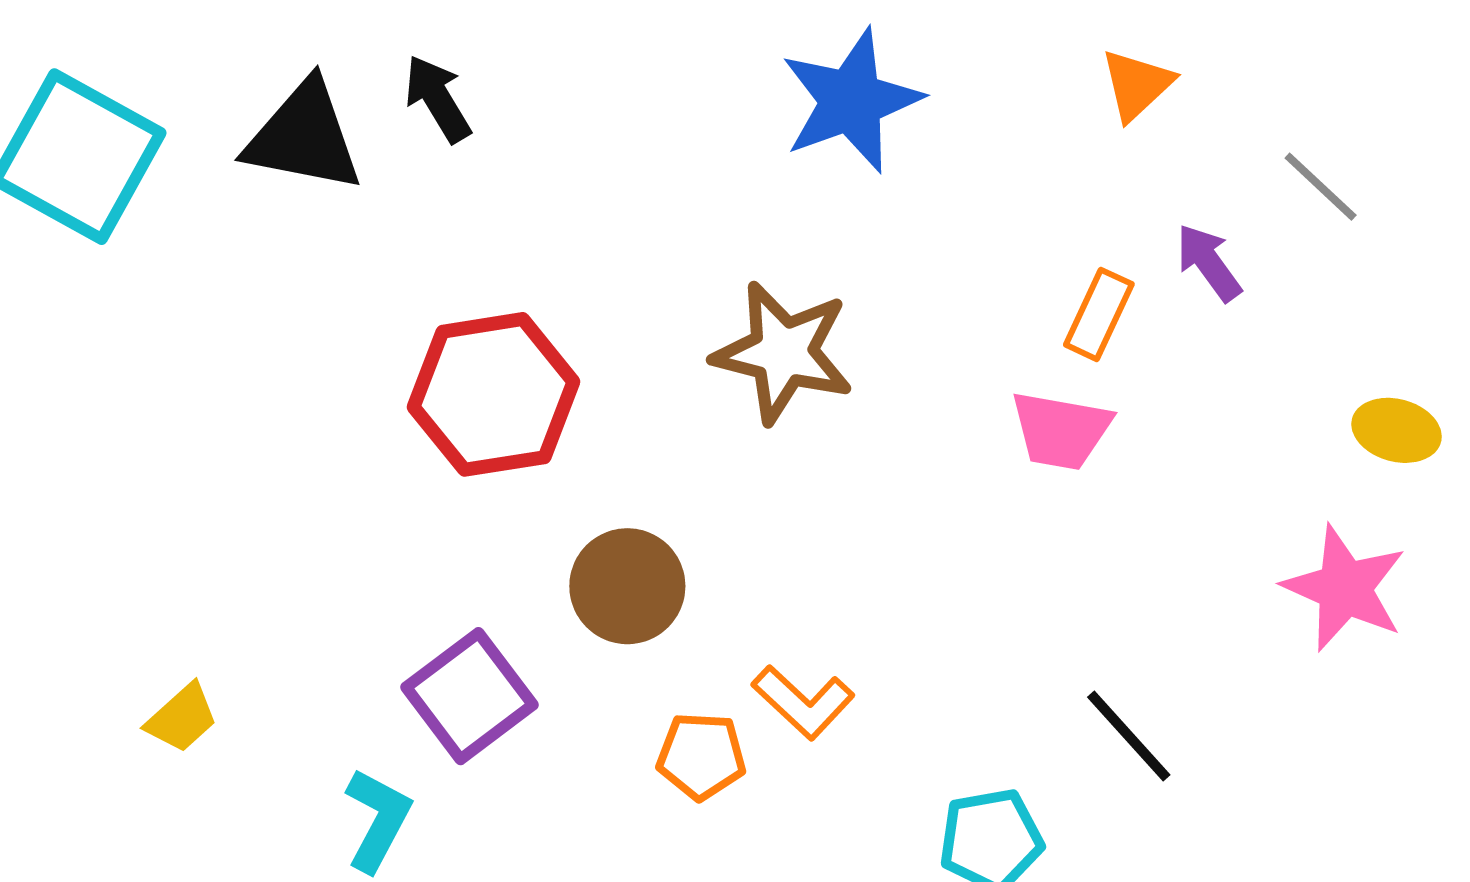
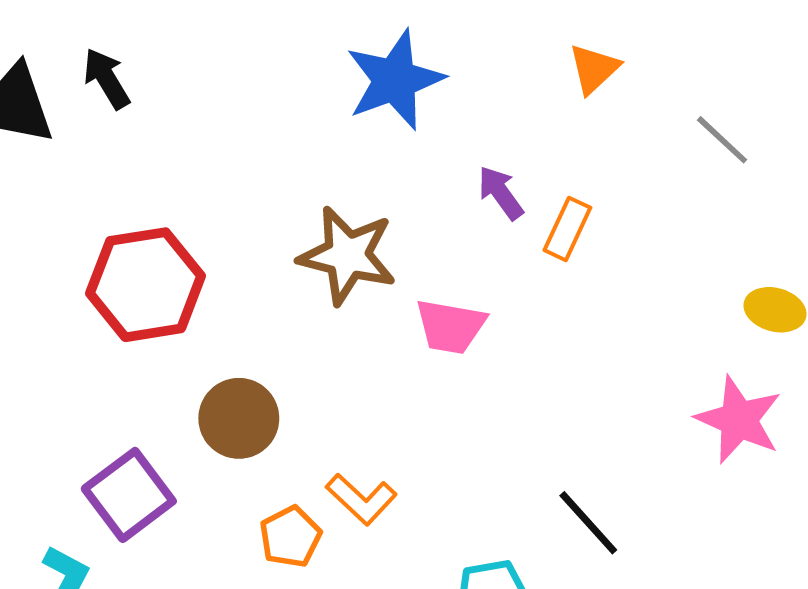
purple arrow: (1209, 263) -> (501, 193), moved
pink trapezoid: (1061, 430) -> (450, 326), moved
orange pentagon: (701, 756) -> (290, 537), turned -30

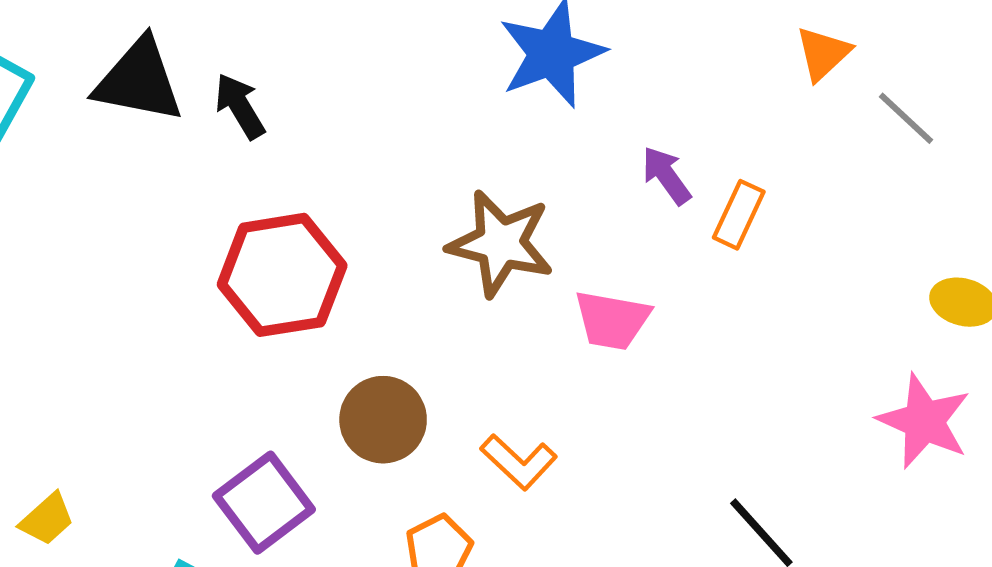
orange triangle: (594, 69) -> (823, 53), moved
black arrow: (107, 79) -> (240, 106), moved
orange L-shape: (361, 499) -> (519, 462), moved

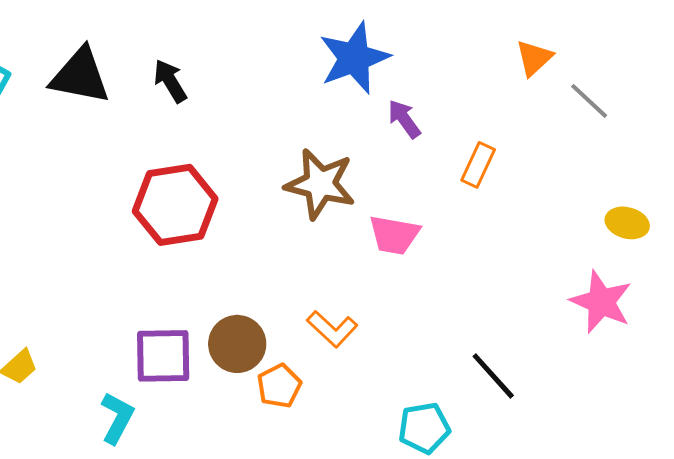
black arrow: (240, 106) -> (170, 81), moved
purple arrow: (666, 176) -> (404, 119), moved
brown circle: (383, 420) -> (237, 344), moved
purple square: (264, 503) -> (163, 356), turned 36

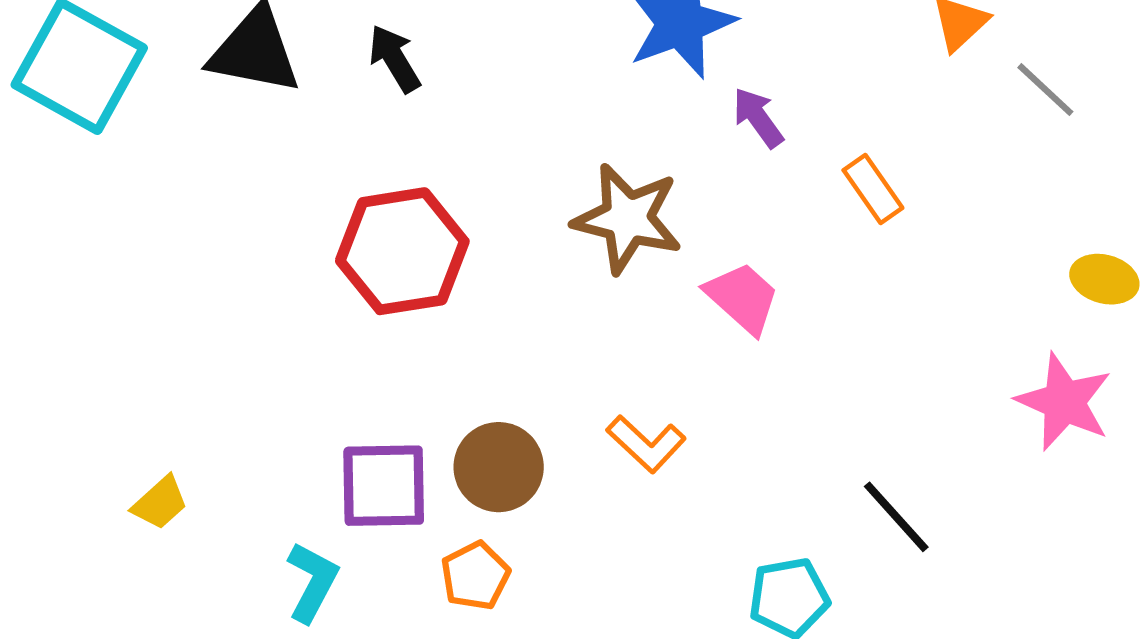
orange rectangle: (478, 165) -> (873, 189), turned -60
pink trapezoid: (394, 235) -> (742, 298), turned -148
orange pentagon: (279, 386) -> (475, 576), moved

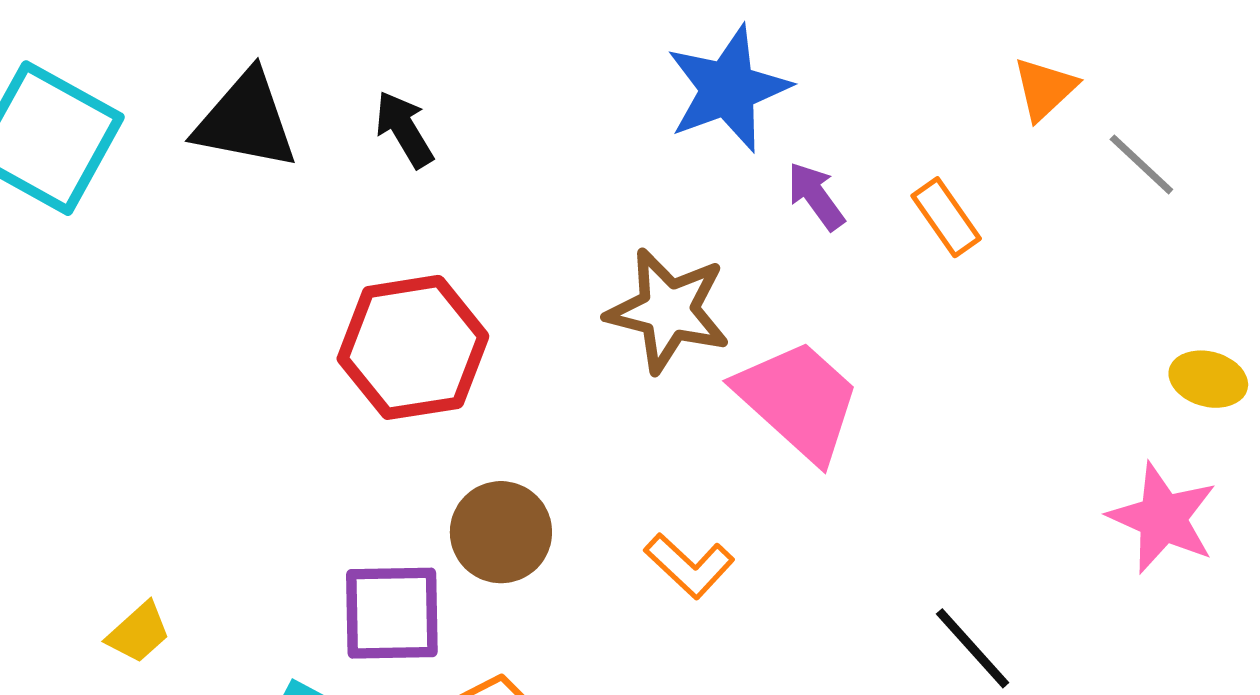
orange rectangle: (873, 189) -> (946, 217), moved
pink trapezoid: (742, 298) -> (798, 400), size x1.5
brown circle: (499, 467) -> (501, 532), moved

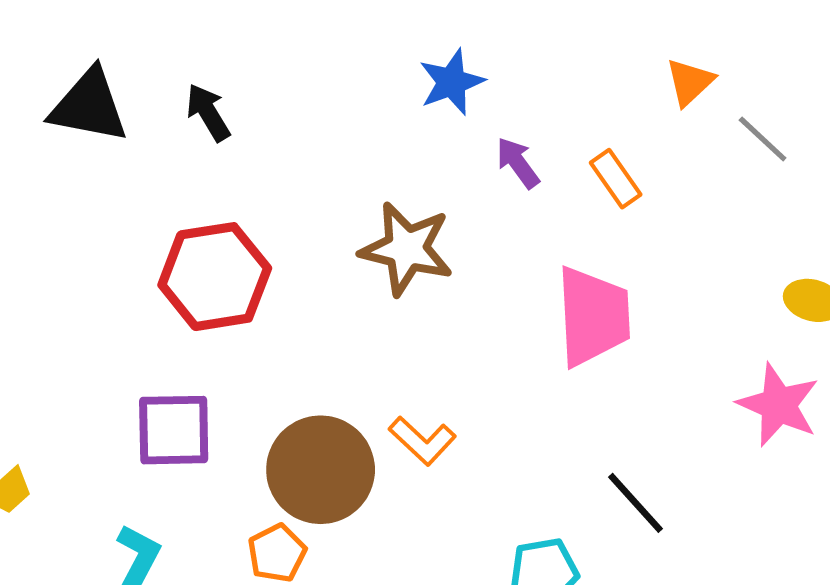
blue star: (728, 89) -> (452, 82), size x0.7
pink trapezoid: (798, 400) -> (593, 316), moved, turned 45
brown circle: (501, 532) -> (321, 470), moved, size x1.4
purple square: (392, 613) -> (174, 430), moved

